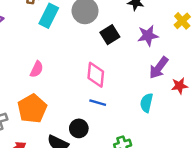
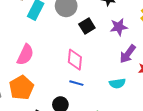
pink semicircle: (37, 69) -> (25, 55), size x1.5
cyan semicircle: (147, 103) -> (117, 83), turned -112

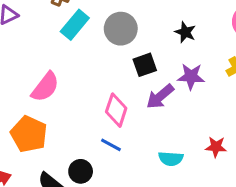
purple arrow: (128, 54) -> (160, 97), moved
orange pentagon: (21, 88) -> (29, 134), turned -30

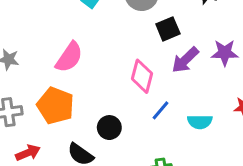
purple star: (191, 76) -> (225, 53), moved
blue line: (111, 145) -> (160, 110), moved, turned -75
black circle: (81, 171) -> (109, 128), moved

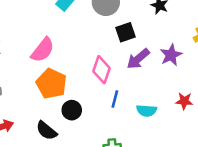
purple star: (225, 53) -> (171, 55), turned -30
orange pentagon: (55, 106) -> (51, 84), moved
blue line: (160, 110) -> (115, 99), turned -30

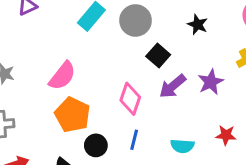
black square: (126, 32) -> (158, 56), turned -30
blue line: (115, 99) -> (134, 140), moved

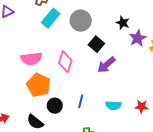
pink semicircle: (62, 76) -> (31, 59), turned 45
purple star: (211, 82) -> (138, 38), moved
pink diamond: (130, 99) -> (65, 62), moved
red star: (226, 135) -> (142, 106), moved

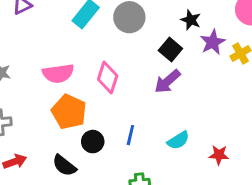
black square: (96, 44) -> (170, 49), moved
cyan semicircle: (113, 105) -> (178, 140), turned -35
red star: (142, 106) -> (219, 155), moved

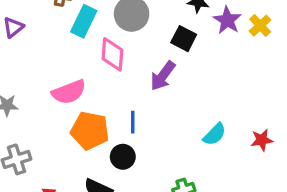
pink diamond: (108, 77) -> (112, 54), moved
purple arrow: (167, 81) -> (163, 76), moved
blue line: (130, 135) -> (133, 122), moved

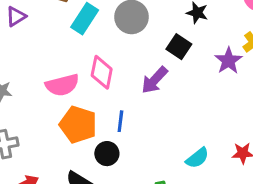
purple star: (227, 20) -> (228, 61), moved
pink diamond: (112, 54) -> (102, 72), moved
cyan semicircle: (215, 134) -> (197, 158), moved

